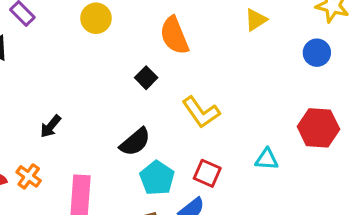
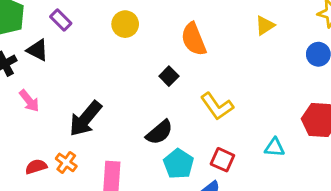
black arrow: (51, 126) -> (85, 119), size x1.8

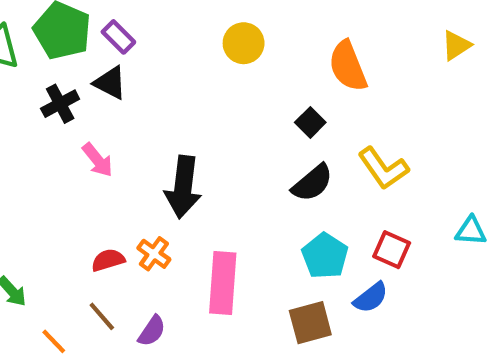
purple rectangle: (61, 20) -> (118, 37), moved
black arrow: (85, 119) -> (183, 187), turned -33
black semicircle: (159, 132) -> (312, 183), moved

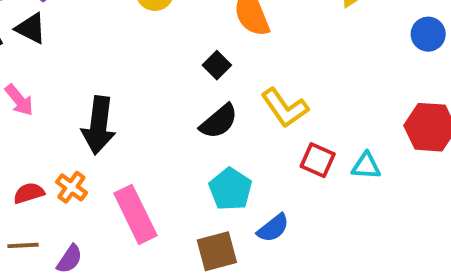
red square: (392, 250) -> (318, 160), moved
pink rectangle: (223, 283) -> (135, 214), turned -30
brown line: (102, 316) -> (23, 245), turned -52

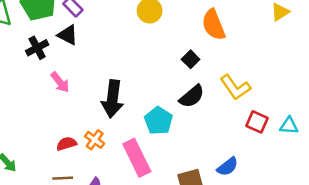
cyan pentagon: (230, 189) -> (159, 121), moved

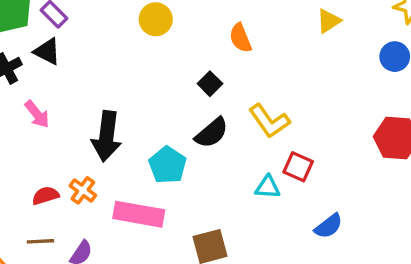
orange semicircle: (214, 25) -> (240, 38), size x0.7
cyan triangle: (289, 126) -> (268, 187), moved
pink rectangle: (137, 158) -> (139, 214), turned -54
blue semicircle: (228, 167) -> (329, 226), moved

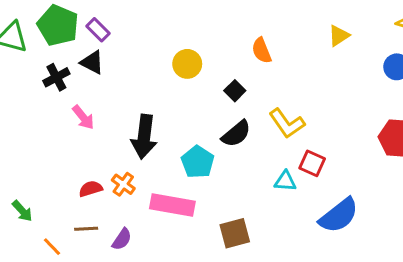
yellow circle: (156, 19) -> (187, 64), moved
blue semicircle: (329, 226) -> (339, 215), size x1.6

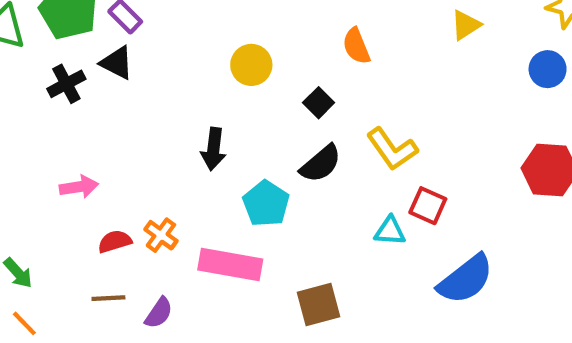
pink arrow: (83, 117) -> (79, 187), moved, turned -60
black arrow: (144, 137) -> (213, 149), moved, size x0.7
orange line: (52, 247) -> (24, 323), moved

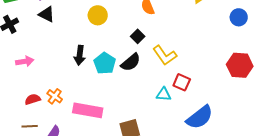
black triangle: (117, 63) -> (47, 14), moved
black square: (319, 103) -> (138, 36), moved
pink arrow: (79, 187) -> (25, 61), moved
cyan pentagon: (266, 204) -> (105, 63), moved

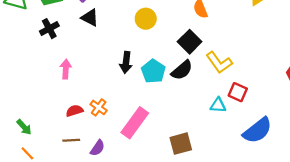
black square: (138, 36) -> (190, 42), size x1.5
pink arrow: (25, 61) -> (66, 69), turned -78
pink rectangle: (88, 110) -> (135, 123), turned -64

